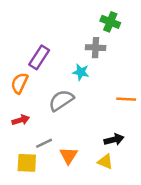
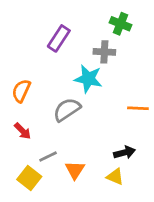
purple rectangle: (39, 57) -> (59, 38), moved
cyan star: (81, 72) -> (88, 79), size x1.5
red arrow: (21, 120) -> (23, 131), turned 63
yellow square: (27, 163) -> (29, 178), turned 35

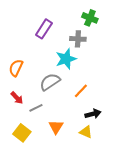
cyan star: (88, 79) -> (66, 59), turned -30
orange line: (138, 108) -> (81, 91), moved, turned -49
gray line: (48, 157) -> (36, 108), moved

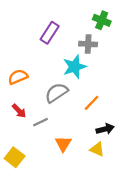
orange semicircle: (16, 68) -> (18, 77), turned 42
yellow square: (22, 133) -> (15, 157), moved

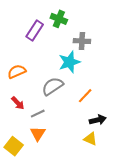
green cross: (102, 20) -> (59, 19), moved
purple rectangle: (50, 33) -> (35, 30), moved
orange triangle: (63, 144) -> (38, 134), moved

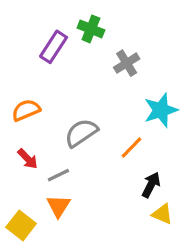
gray cross: (82, 41) -> (127, 63), turned -35
cyan star: (69, 62) -> (161, 110), moved
black arrow: (98, 120) -> (151, 185), turned -49
yellow triangle: (90, 139) -> (162, 214), moved

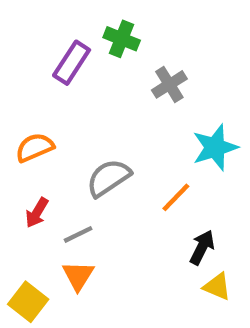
red arrow: (28, 159) -> (37, 213), turned 75

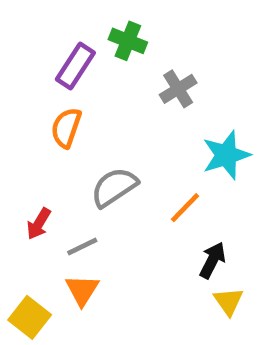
orange semicircle: (35, 147) -> (66, 128), moved, turned -48
yellow triangle: (217, 287) -> (228, 301), turned 32

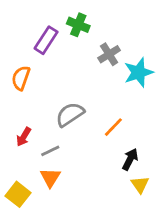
orange semicircle: (66, 128) -> (21, 78), moved
cyan star: (226, 155) -> (139, 72), moved

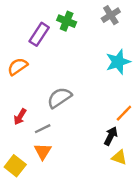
gray cross: (109, 54) -> (111, 15), moved
orange semicircle: (21, 78) -> (18, 67), turned 36
orange line: (113, 127) -> (124, 113), moved
yellow triangle: (140, 184) -> (119, 157), turned -35

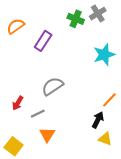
green cross: (67, 21) -> (76, 19), moved
purple rectangle: (39, 34) -> (43, 41), moved
orange semicircle: (18, 67) -> (16, 26), moved
orange triangle: (43, 151) -> (47, 135), moved

